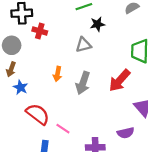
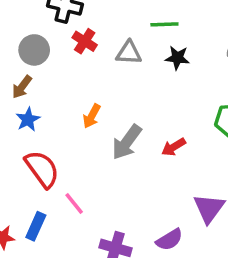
gray triangle: (83, 45) -> (129, 53), moved
red arrow: (119, 80) -> (174, 147), moved, size x0.6
purple semicircle: (126, 133) -> (169, 240), turned -35

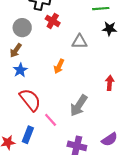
gray triangle: (129, 53) -> (79, 42), moved
gray arrow: (127, 142) -> (79, 106), moved
red arrow: (174, 147) -> (110, 83), turned 128

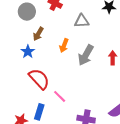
brown arrow: (16, 50) -> (38, 34), moved
gray arrow: (79, 106) -> (86, 55), moved

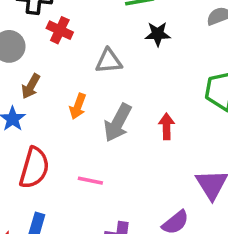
red semicircle: (39, 79) -> (34, 168), turned 60
pink line: (60, 96) -> (90, 181), moved, turned -32

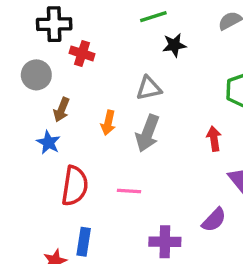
gray triangle: (109, 61) -> (149, 88), moved
red arrow: (167, 126) -> (214, 139), moved

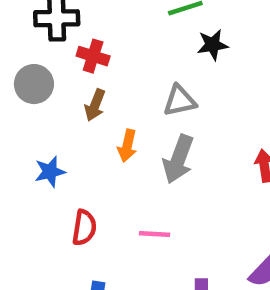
brown arrow: (62, 110) -> (95, 105), moved
blue star: (48, 143) -> (50, 172), turned 30
red semicircle: (75, 186) -> (84, 228), size x0.7

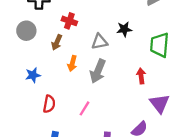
black star: (213, 45) -> (124, 29), moved
red cross: (93, 56) -> (69, 21), moved
pink line: (155, 234) -> (85, 108), turned -64

